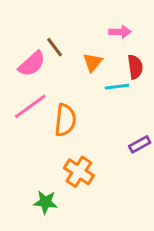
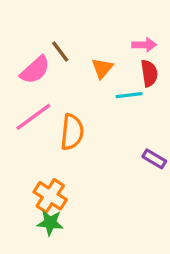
pink arrow: (120, 32) -> (144, 45), moved
purple rectangle: (140, 144) -> (154, 159), turned 60
orange cross: (79, 172) -> (50, 196), moved

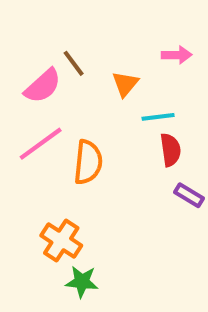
red semicircle: (149, 73) -> (170, 150), moved
green star: (50, 223) -> (82, 282), moved

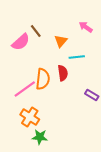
pink arrow: (177, 55) -> (86, 27), turned -144
pink line: (41, 144) -> (25, 89), moved
red semicircle: (170, 150) -> (63, 73), moved

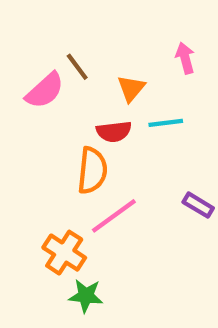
pink arrow: (86, 27) -> (185, 58), turned 40
red semicircle: (63, 73) -> (114, 132), moved, turned 91
pink line: (25, 89) -> (114, 216), moved

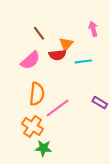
pink semicircle: (45, 91) -> (30, 60), moved
red semicircle: (114, 132) -> (57, 55), moved
orange semicircle: (92, 170) -> (37, 94), moved

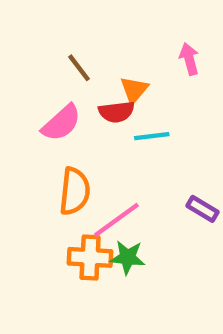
cyan line: (83, 61) -> (152, 136), moved
orange cross: (33, 126) -> (90, 257), moved, turned -30
green star: (43, 148) -> (128, 257), moved

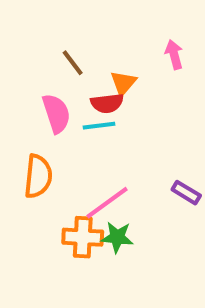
pink semicircle: (61, 123) -> (56, 113), turned -66
cyan line: (152, 136) -> (99, 126), moved
orange semicircle: (75, 191) -> (38, 176), moved

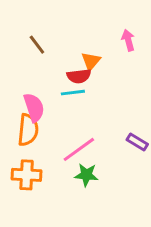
brown line: (73, 63) -> (37, 45), moved
pink semicircle: (56, 113) -> (34, 108), moved
orange cross: (83, 237) -> (27, 175), moved

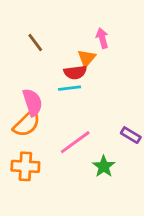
pink arrow: (128, 40) -> (102, 38), moved
orange semicircle: (28, 130) -> (27, 124), turned 40
green star: (86, 175) -> (104, 166), moved, turned 30

